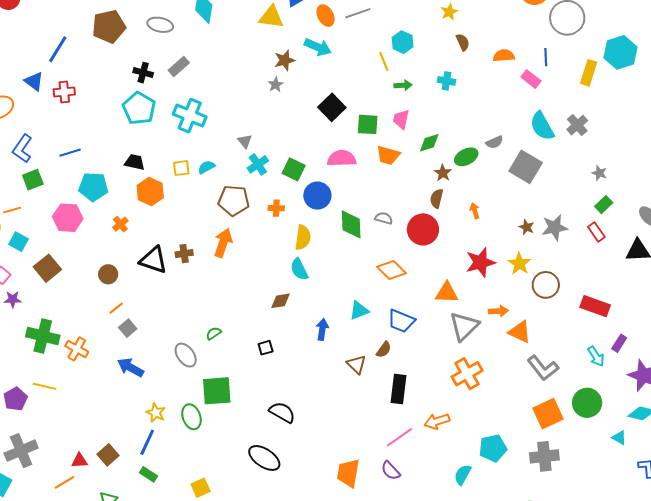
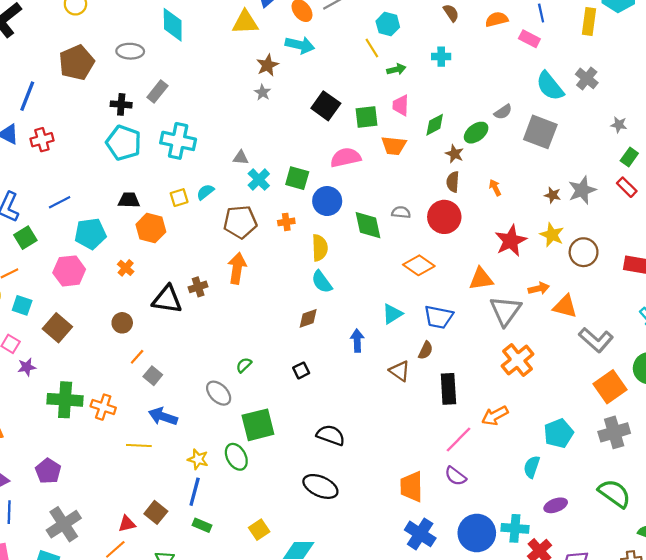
gray triangle: (245, 141) -> (241, 158), turned -35
yellow line: (45, 386) -> (139, 445), moved

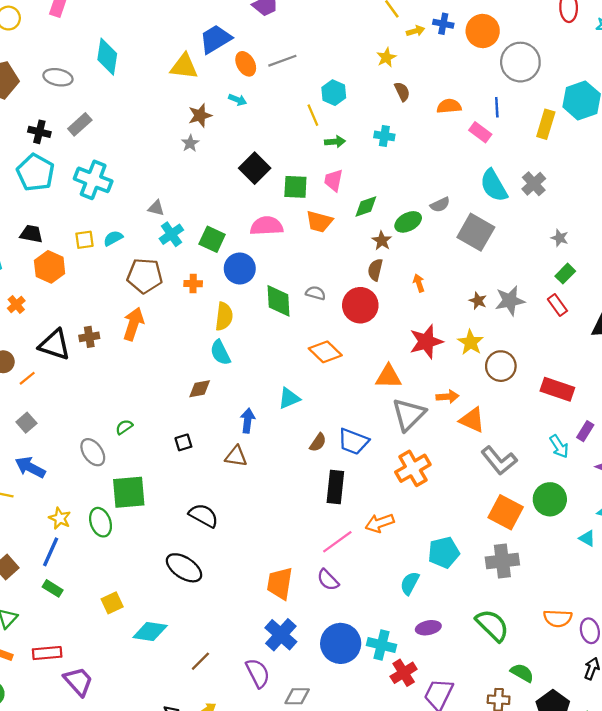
cyan arrow: (300, 45) -> (238, 100), size x0.6
blue trapezoid: (439, 317) -> (353, 441), moved
orange line: (137, 357) -> (27, 378), moved
brown triangle: (400, 371) -> (236, 456), moved, turned -35
orange square: (610, 387) -> (506, 512), turned -36

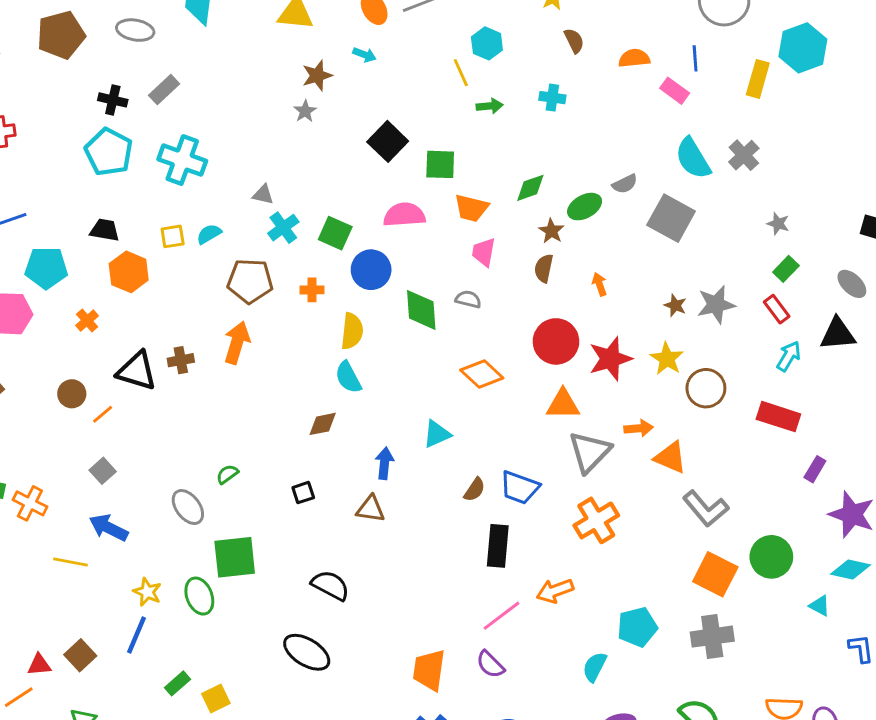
pink trapezoid: (333, 180) -> (484, 252), moved
red circle: (360, 305) -> (556, 341), moved
cyan arrow: (559, 446) -> (789, 356), moved, turned -115
green rectangle: (53, 588) -> (178, 683), moved, turned -72

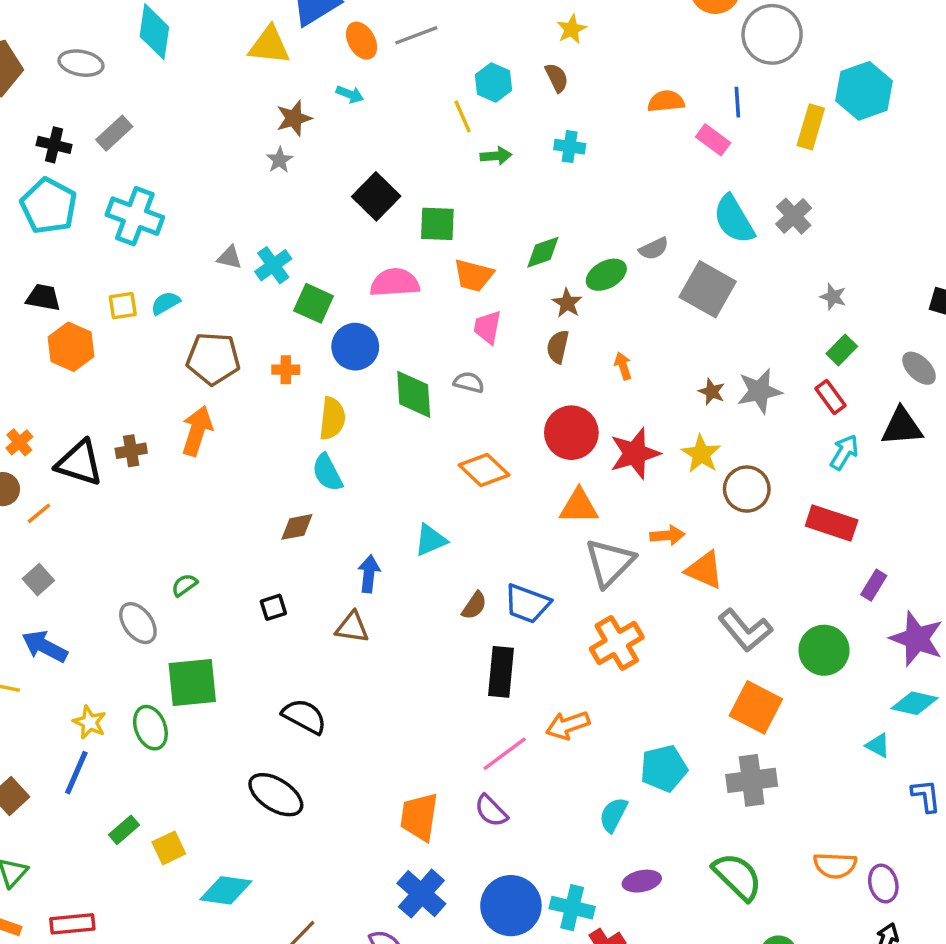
brown semicircle: (574, 41) -> (557, 78), moved
cyan cross: (283, 228) -> (273, 265), moved
orange cross: (87, 321) -> (19, 442), moved
green circle: (771, 557) -> (824, 650), moved

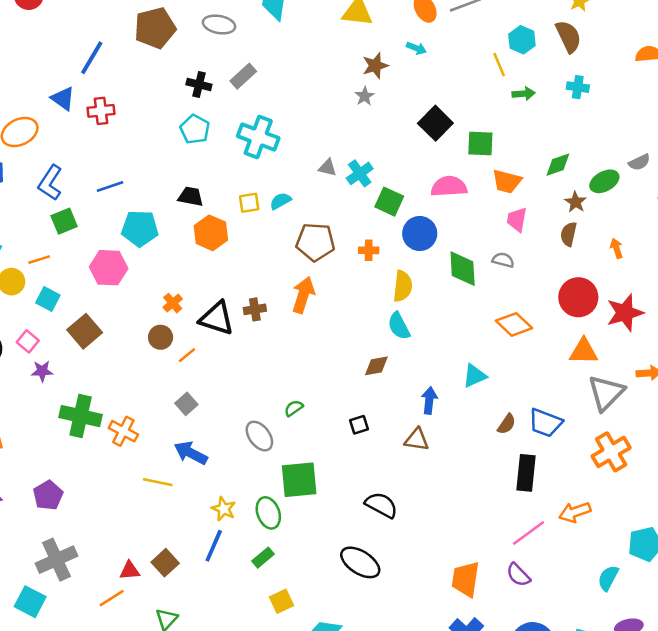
brown semicircle: (557, 78) -> (568, 36), size x1.5
cyan pentagon: (49, 206) -> (195, 129), size x0.7
green rectangle: (124, 830) -> (263, 558), moved

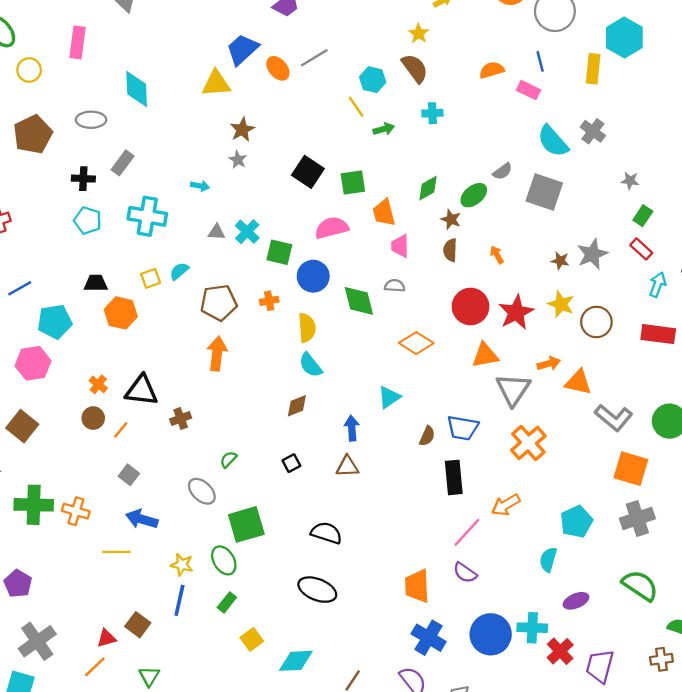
cyan arrow: (416, 48) -> (200, 186), moved
orange trapezoid: (507, 181) -> (384, 213), turned 72
brown cross: (255, 309) -> (181, 418), moved

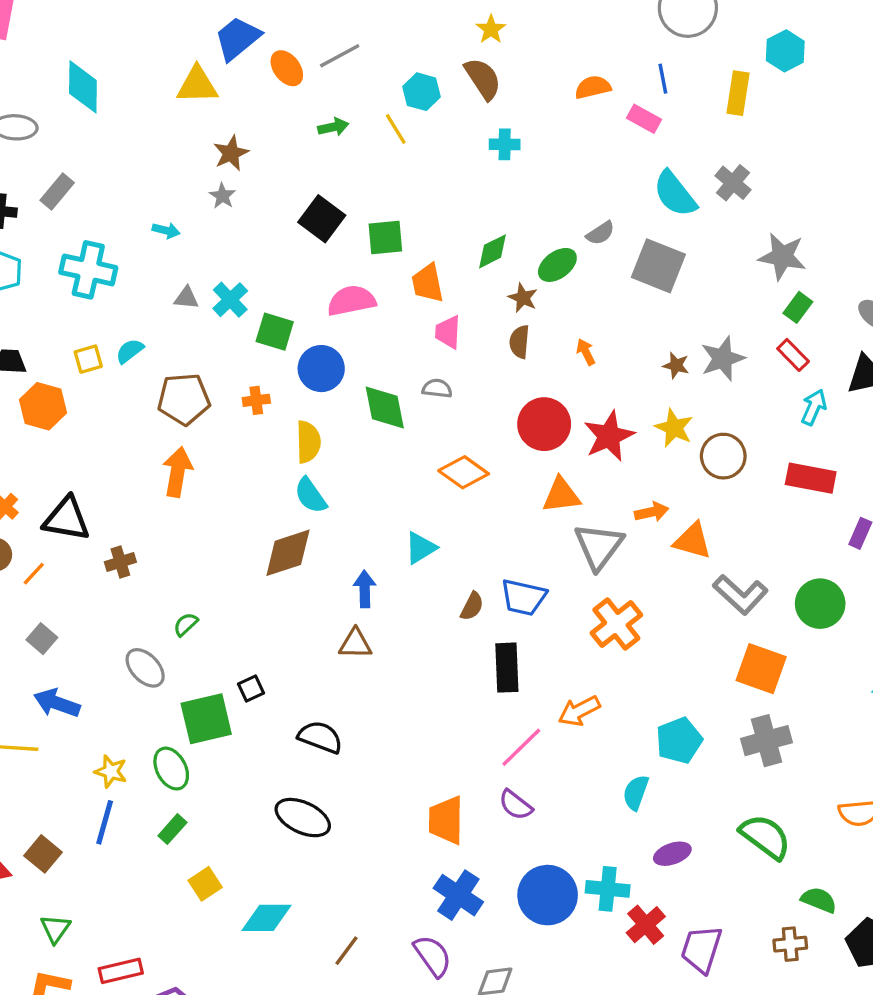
cyan hexagon: (624, 37) -> (785, 51), size x0.7
green arrow: (384, 129) -> (333, 127), moved
gray star: (630, 181) -> (782, 256), size x1.8
brown diamond: (297, 406) -> (288, 553), size x1.6
black square: (291, 463) -> (251, 688), moved

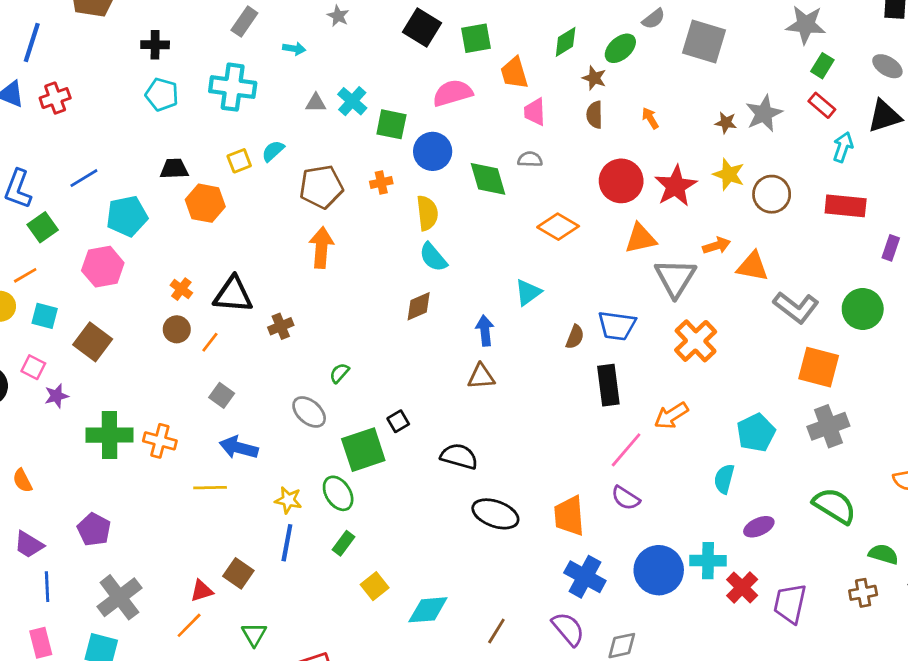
gray rectangle: (57, 191) -> (244, 22), moved
brown diamond: (288, 553) -> (419, 306), size x0.7
black ellipse: (303, 818) -> (495, 514), moved

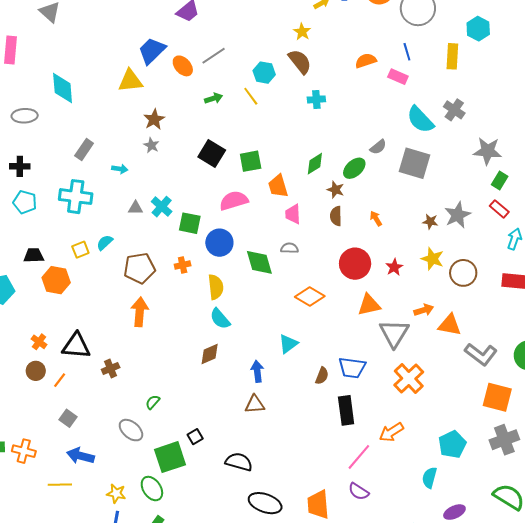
red star: (676, 186) -> (394, 267), size x0.6

